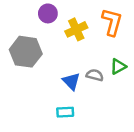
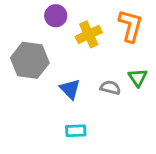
green triangle: (118, 66) -> (138, 78), turned -35
blue triangle: (71, 81) -> (70, 89), moved

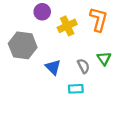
gray semicircle: (110, 88) -> (83, 66), turned 48
cyan rectangle: (76, 131) -> (76, 89), moved

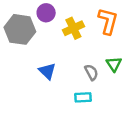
gray hexagon: (23, 45) -> (20, 29), moved
blue triangle: (53, 67) -> (47, 71), moved

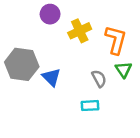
orange L-shape: (108, 21) -> (116, 40), moved
gray hexagon: (20, 29) -> (22, 64), moved

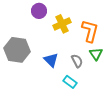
blue triangle: (51, 77) -> (51, 60), moved
cyan rectangle: (90, 106) -> (70, 82), turned 40

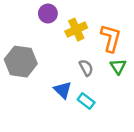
blue triangle: (51, 60) -> (63, 90), moved
gray semicircle: (77, 61) -> (86, 68), moved

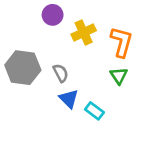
green triangle: (118, 66) -> (119, 76), moved
gray semicircle: (86, 68) -> (61, 73), moved

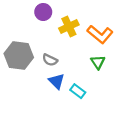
orange L-shape: (122, 42) -> (100, 34), turned 115
gray semicircle: (61, 73) -> (50, 60), turned 144

